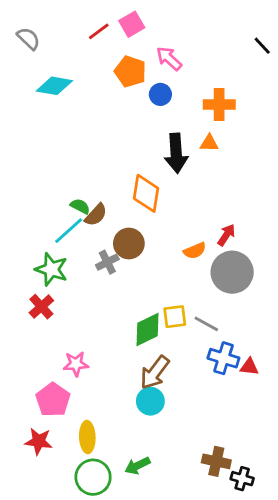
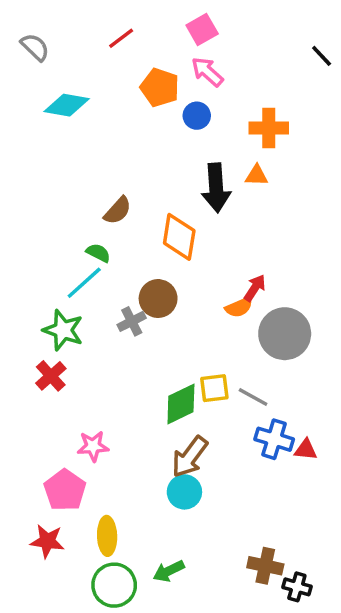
pink square: (132, 24) -> (202, 29), moved
brown semicircle: (96, 215) -> (118, 211), moved
red arrow: (226, 235) -> (255, 288), moved

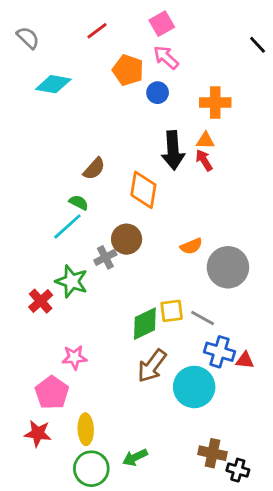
red arrow: (255, 288) -> (204, 160), moved, turned -65
green star: (63, 330) -> (72, 281), moved
cyan circle: (184, 492) -> (194, 387), moved, size x1.5

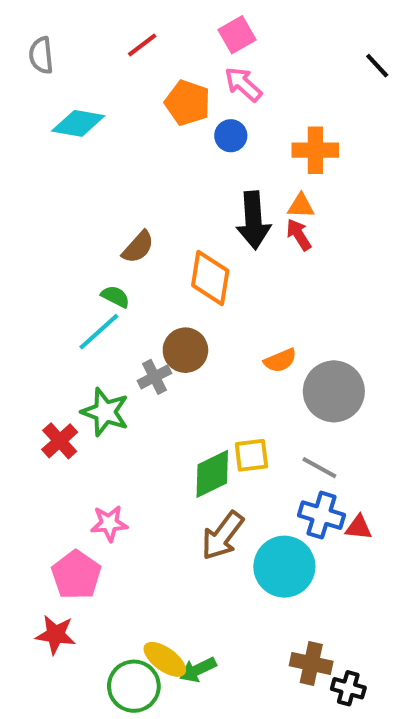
gray semicircle: (28, 38) -> (41, 55), turned -140
gray line: (203, 318) -> (319, 468), moved
yellow ellipse: (86, 429) -> (165, 659), moved, turned -52

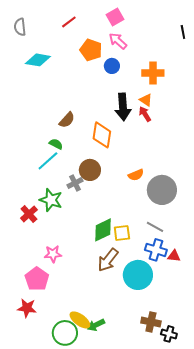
black line: (377, 66) -> (183, 32), turned 32
orange triangle: (301, 206) -> (146, 100), turned 32
yellow square: (251, 455) -> (122, 233), moved

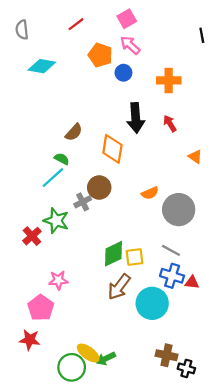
orange triangle: (146, 100) -> (195, 157), moved
red arrow: (145, 114) -> (170, 123), moved

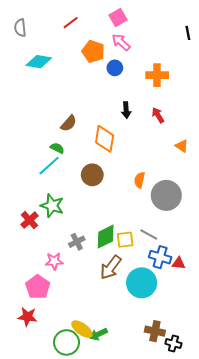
black arrow: (136, 118) -> (126, 110), size x0.6
orange semicircle: (150, 193) -> (140, 180), turned 126
gray cross: (83, 202) -> (77, 242), moved
gray line: (171, 250) -> (149, 234), moved

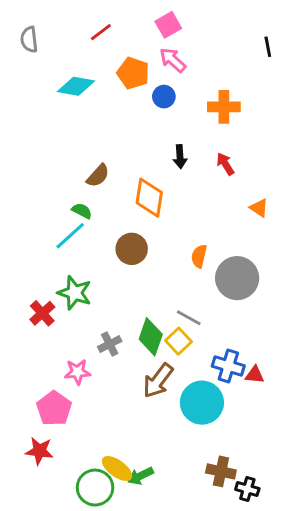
cyan diamond: (39, 62) -> (76, 86), moved
gray line: (149, 234) -> (189, 318), moved
green diamond: (106, 237) -> (151, 337), turned -45
yellow square: (125, 240) -> (179, 341), turned -36

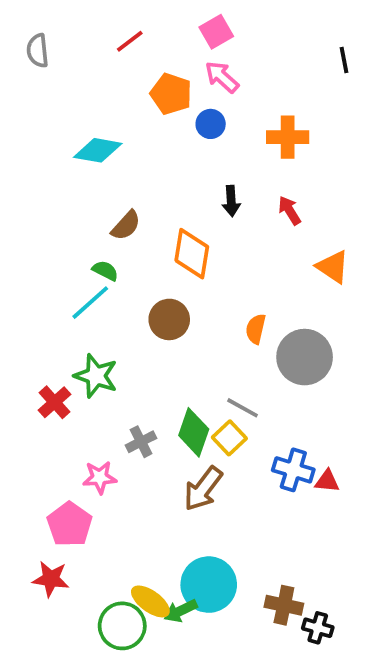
cyan diamond: (76, 86) -> (98, 150), moved
orange triangle: (259, 208) -> (333, 267), size x1.4
cyan circle: (202, 403) -> (209, 585), moved

